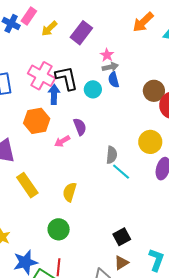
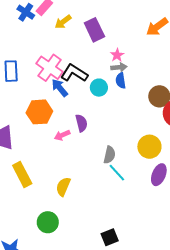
purple rectangle: (81, 33) -> (94, 30), turned -70
black L-shape: (67, 78) -> (74, 73), turned -52
blue arrow: (54, 94) -> (60, 88), turned -48

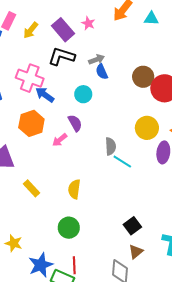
pink star: (117, 55) -> (88, 23), moved
black L-shape: (74, 73) -> (61, 56), moved
cyan circle: (99, 88) -> (83, 94), moved
yellow rectangle: (22, 175) -> (32, 188), size x0.7

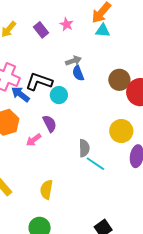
cyan triangle: (151, 19) -> (103, 31), moved
purple rectangle: (63, 30) -> (41, 30), size x0.7
black L-shape: (61, 56) -> (39, 82), moved

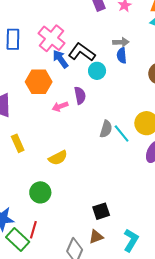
cyan line: (95, 164) -> (122, 133), moved
yellow semicircle: (46, 190) -> (58, 158), turned -144

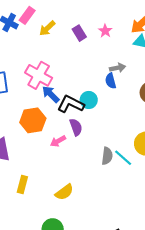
gray arrow: (121, 42) -> (117, 68), moved
black L-shape: (82, 52) -> (71, 104), moved
yellow rectangle: (18, 143) -> (22, 184), turned 48

